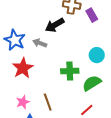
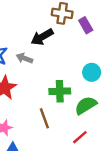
brown line: (48, 102) -> (44, 118), moved

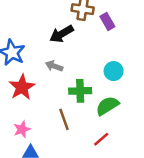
gray arrow: (24, 58) -> (54, 66), moved

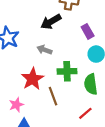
purple rectangle: (107, 22) -> (88, 31), moved
red star: (22, 87) -> (33, 79), moved
green semicircle: (107, 106) -> (91, 84), turned -66

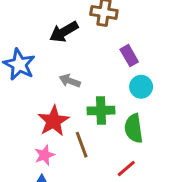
black arrow: (51, 22) -> (64, 32), moved
pink star: (16, 105) -> (45, 155), moved

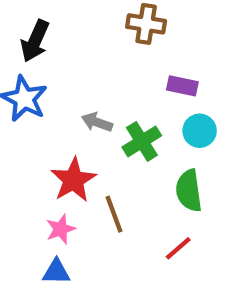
black arrow: (64, 32) -> (35, 41), moved, turned -36
purple rectangle: (129, 56) -> (182, 86), turned -48
green cross: (101, 111) -> (142, 141), moved, turned -30

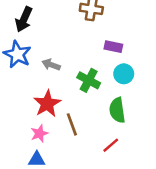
gray arrow: (97, 122) -> (51, 65), moved
green cross: (142, 141) -> (89, 80), turned -30

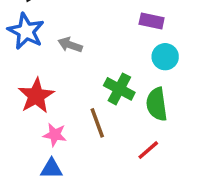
green cross: (89, 80) -> (119, 89), moved
red star: (47, 104) -> (36, 96), moved
pink star: (39, 134) -> (55, 135), turned 30

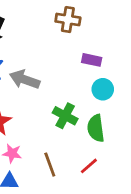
gray arrow: (70, 45) -> (25, 79), size x1.5
brown line: (97, 123) -> (50, 165), moved

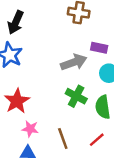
gray arrow: (25, 79) -> (74, 62), moved, turned 140

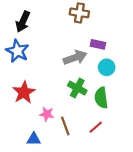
pink star: (30, 129) -> (47, 114), moved

